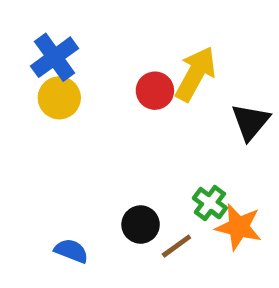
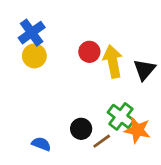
yellow arrow: (196, 74) -> (113, 61), moved, turned -40
green cross: (210, 203) -> (121, 116), size x1.4

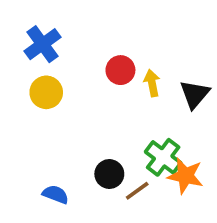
yellow circle: (34, 56) -> (46, 92), moved
yellow arrow: (113, 61) -> (152, 83), size x0.6

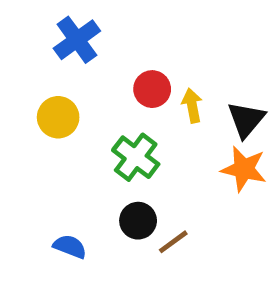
blue cross: (43, 44) -> (77, 40), moved
green cross: (163, 157) -> (136, 157), moved
orange star: (185, 176) -> (244, 169), moved

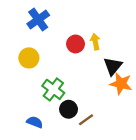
yellow arrow: (192, 105) -> (95, 42), moved
black triangle: (246, 120) -> (113, 66), moved
green cross: (136, 157) -> (53, 89), moved

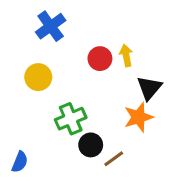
orange star: (121, 84) -> (138, 117), moved, turned -30
green cross: (53, 89) -> (71, 119), turned 30
blue semicircle: (35, 122) -> (20, 162), moved, turned 91

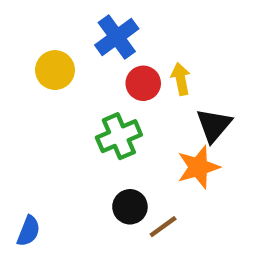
blue cross: (51, 26) -> (117, 37), moved
yellow circle: (38, 77) -> (55, 70), moved
green cross: (71, 119) -> (119, 136), moved

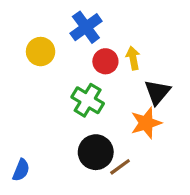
green cross: (119, 136) -> (88, 100), turned -36
black circle: (130, 207) -> (96, 152), size x1.4

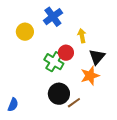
red circle: (105, 61) -> (66, 53), moved

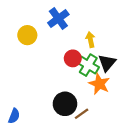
green cross: (54, 62) -> (88, 65), moved
orange star: (90, 76) -> (99, 84), turned -30

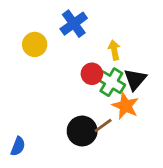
brown line: (82, 114) -> (103, 125), moved

